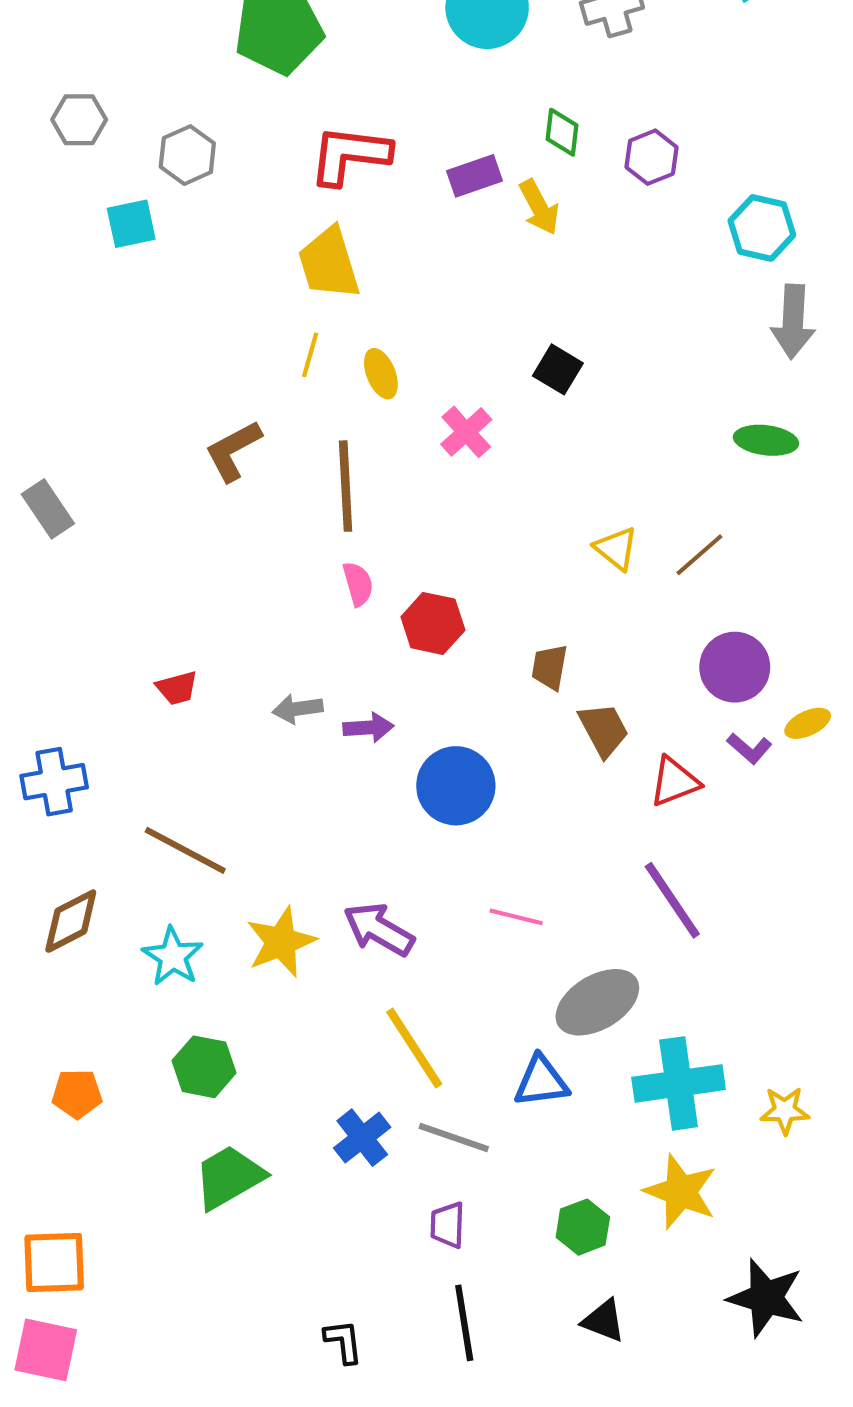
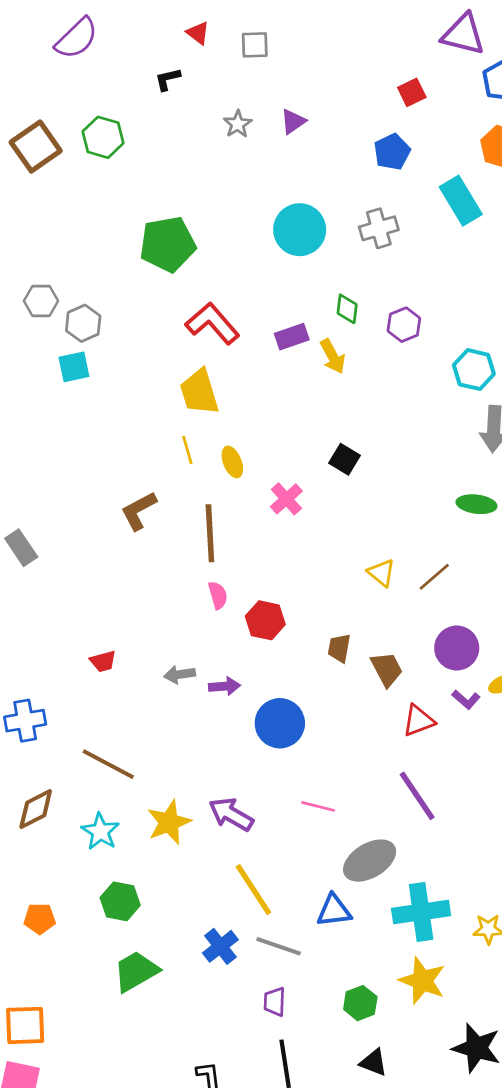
gray hexagon: (187, 155) -> (83, 323), moved
red L-shape: (350, 155) -> (213, 323), turned 42
yellow line: (310, 355) -> (187, 450), turned -32
brown trapezoid: (604, 730) -> (387, 669), moved

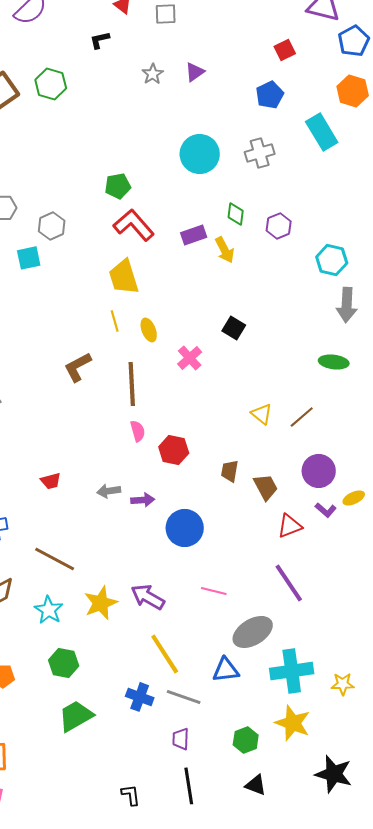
green pentagon: (168, 244) -> (118, 186), moved, size x0.6
gray hexagon: (83, 323) -> (52, 226), moved
blue cross: (220, 946) -> (140, 697), turned -32

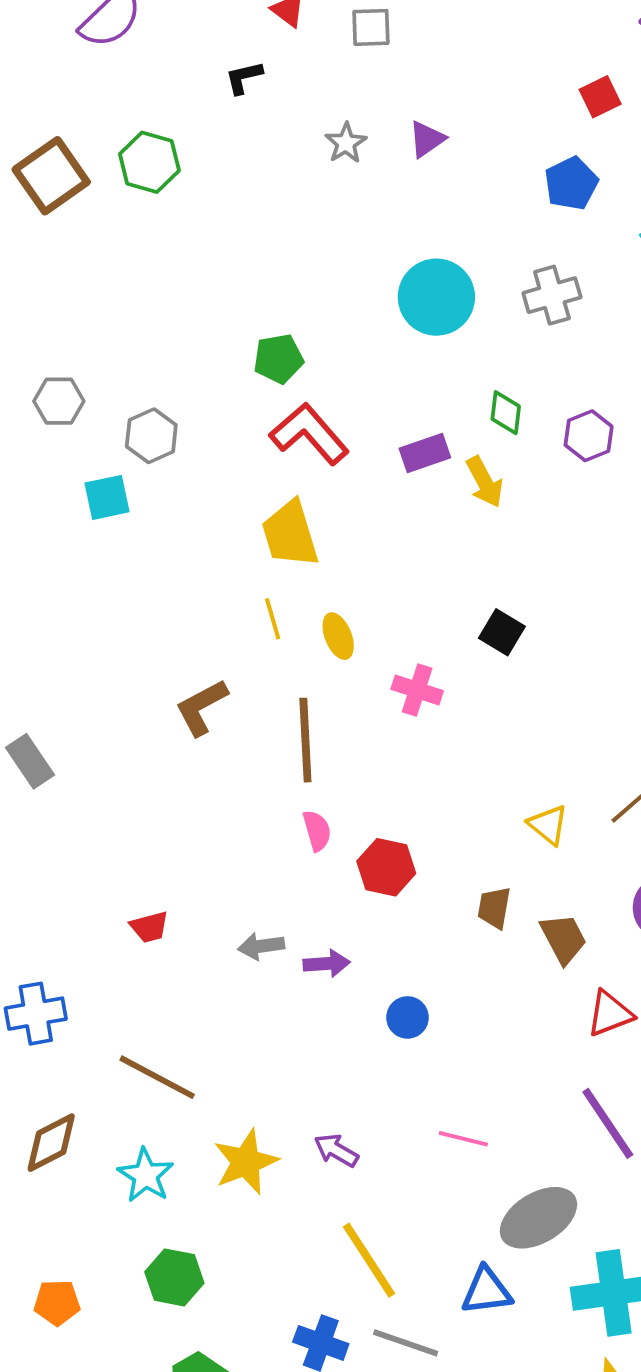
pink cross: (190, 358) -> (417, 690), turned -30
yellow triangle: (262, 414) -> (548, 825), moved
blue circle: (185, 528) -> (408, 1017), size x0.6
purple arrow: (148, 597) -> (336, 1150), size x0.7

